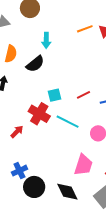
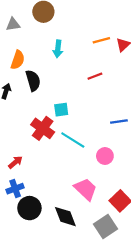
black semicircle: (35, 64) -> (33, 81), moved, turned -72
red line: (84, 95) -> (95, 76), moved
red arrow: (17, 132) -> (15, 162), moved
pink trapezoid: (83, 165) -> (86, 189), turned -70

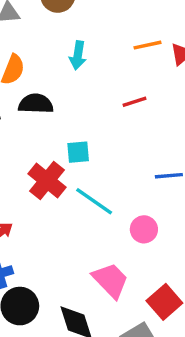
black semicircle: (33, 81) -> (36, 104), turned -75

